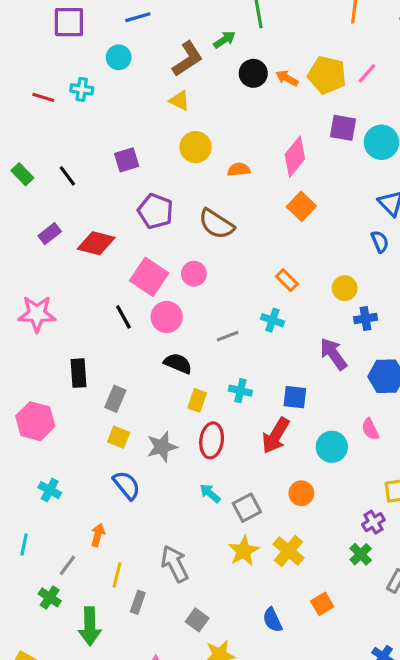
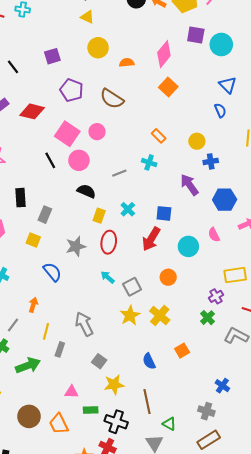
cyan cross: (240, 391) -> (128, 209), turned 32
yellow square: (119, 437) -> (33, 240), moved
green arrow: (90, 626) -> (28, 365), turned -110

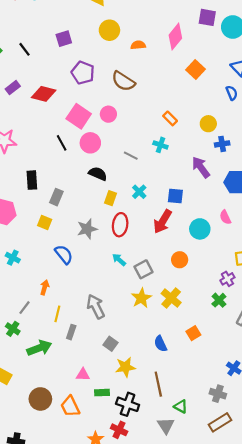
orange square: (168, 87) -> (196, 70), moved
gray line: (119, 173) -> (131, 156), turned 48

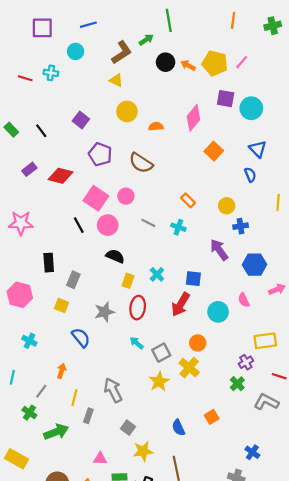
purple square: (64, 39) -> (81, 120), turned -35
gray line: (131, 156) -> (148, 223), moved
yellow cross: (171, 298) -> (189, 368), moved

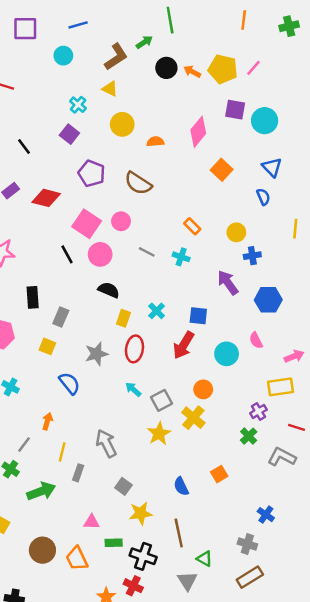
cyan cross: (51, 73) -> (78, 105), moved, turned 32
pink arrow: (277, 289) -> (294, 356), moved

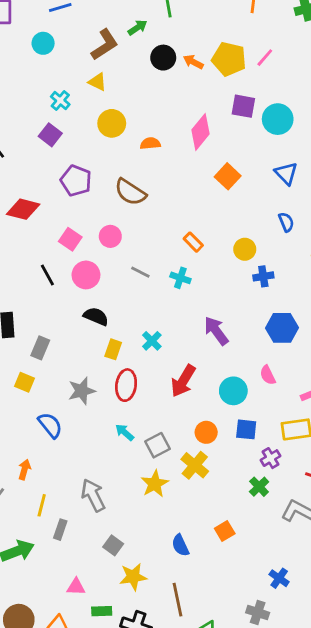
blue semicircle: (263, 197) -> (286, 222), moved
pink square: (87, 224) -> (70, 239), size x0.7
purple arrow: (228, 283) -> (216, 331), moved
blue square: (198, 316) -> (246, 429), moved

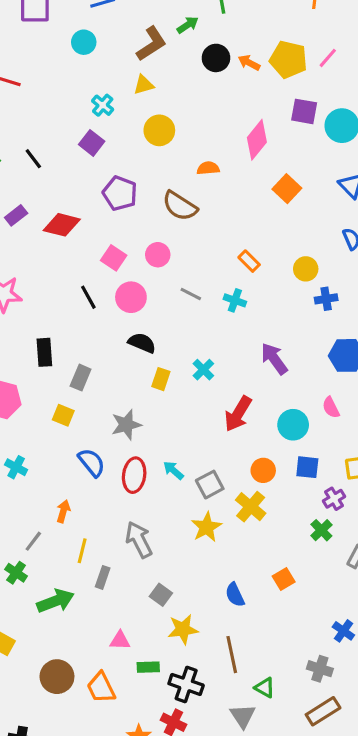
yellow triangle: (97, 82) -> (144, 85), turned -42
orange semicircle: (150, 143) -> (208, 168), moved
red ellipse: (126, 385) -> (134, 475), moved

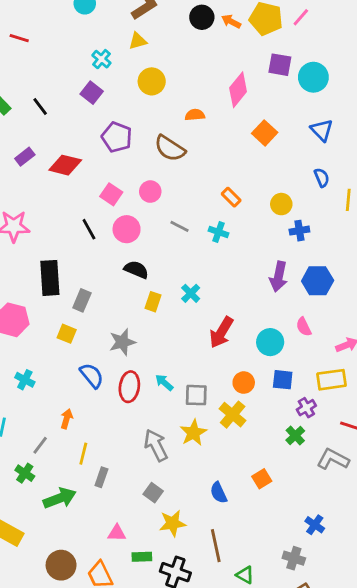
black rectangle: (44, 352) -> (50, 278), size x1.4
purple arrow: (274, 359) -> (279, 277), moved, turned -132
gray square: (210, 485) -> (196, 395), turned 30
gray arrow: (139, 540) -> (156, 445), moved

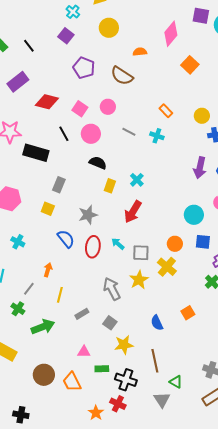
purple rectangle: (25, 157) -> (18, 82), size x1.5
red diamond: (65, 165) -> (47, 102), moved
black rectangle: (50, 278) -> (36, 153), moved, turned -70
red arrow: (221, 332) -> (133, 212), moved
gray rectangle: (101, 477) -> (82, 314), moved, turned 40

